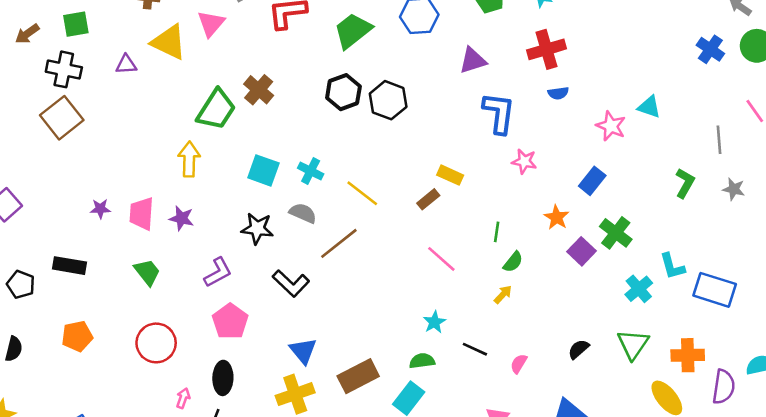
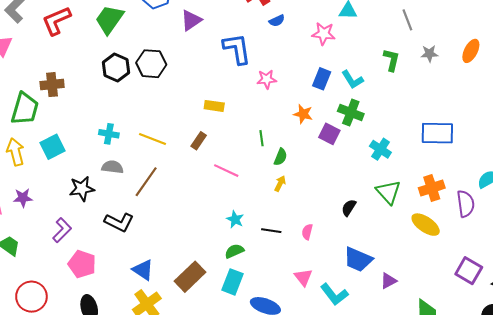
purple triangle: (473, 61) -> (191, 20), moved
brown cross: (259, 90) -> (52, 85), turned -30
cyan square: (263, 170) -> (53, 147), moved, turned -30
brown rectangle: (428, 199) -> (199, 141), moved
cyan L-shape: (672, 266) -> (352, 80), moved

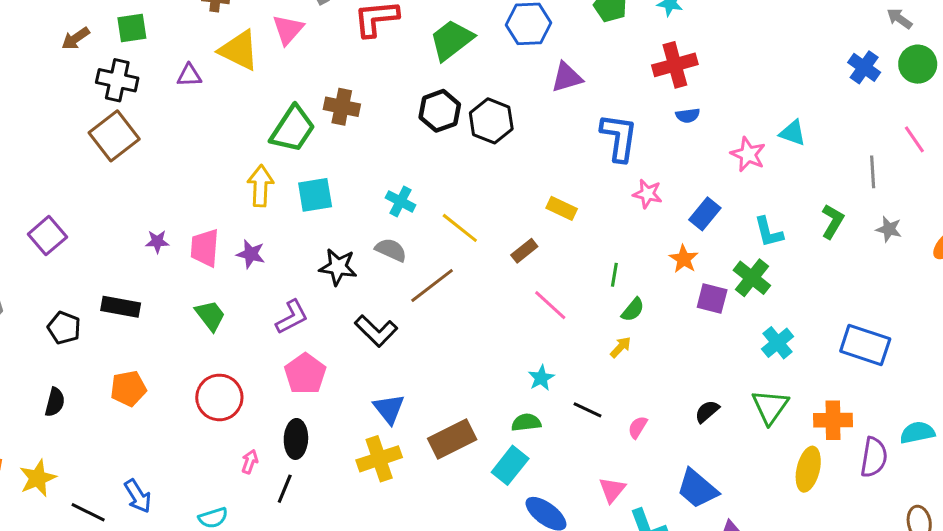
blue rectangle: (322, 79) -> (705, 214), moved
purple square: (329, 134) -> (712, 299), turned -30
yellow ellipse: (426, 225) -> (808, 469), turned 52

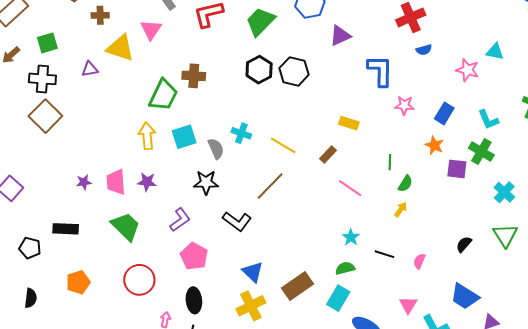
gray semicircle: (391, 250) -> (216, 149), moved, turned 50
green trapezoid: (210, 316) -> (126, 226), size x1.4

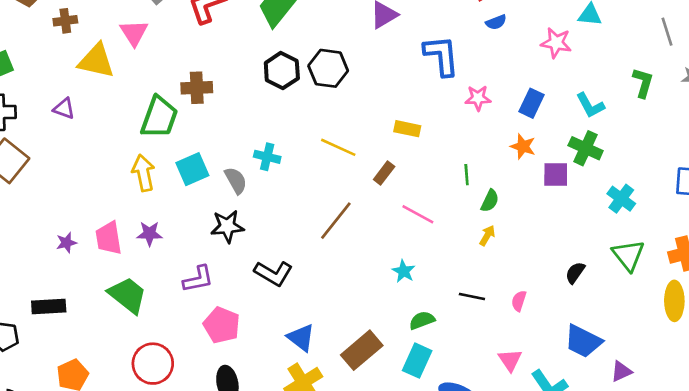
purple triangle: (90, 69) -> (64, 109), moved, turned 36
yellow line: (283, 145) -> (338, 147), moved
brown line: (270, 186) -> (336, 221), moved
purple L-shape: (180, 220) -> (198, 279), turned 30
cyan star: (351, 237) -> (404, 271), moved

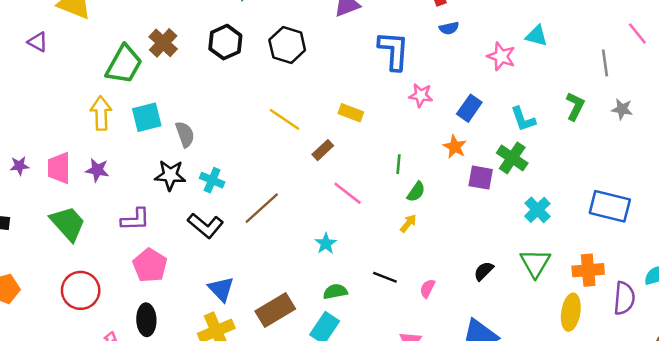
black hexagon: (282, 71) -> (225, 42), moved
brown cross: (197, 88) -> (163, 43), turned 36
cyan cross: (267, 157) -> (212, 180), moved
brown line: (336, 221) -> (262, 208), moved

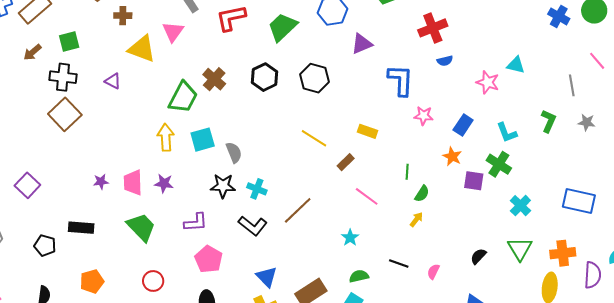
red circle: (81, 290) -> (153, 281), size x0.7

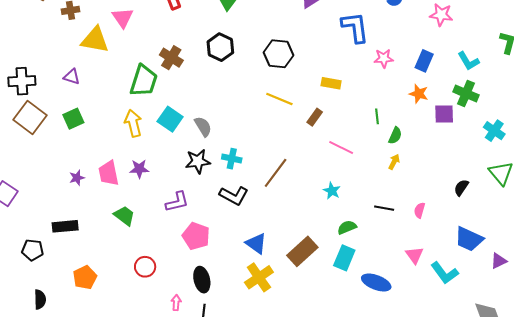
green square: (69, 41) -> (73, 119), moved
black hexagon: (315, 78) -> (279, 54), moved
cyan square: (203, 140) -> (170, 119), turned -30
green trapezoid: (141, 227) -> (124, 216), size x0.7

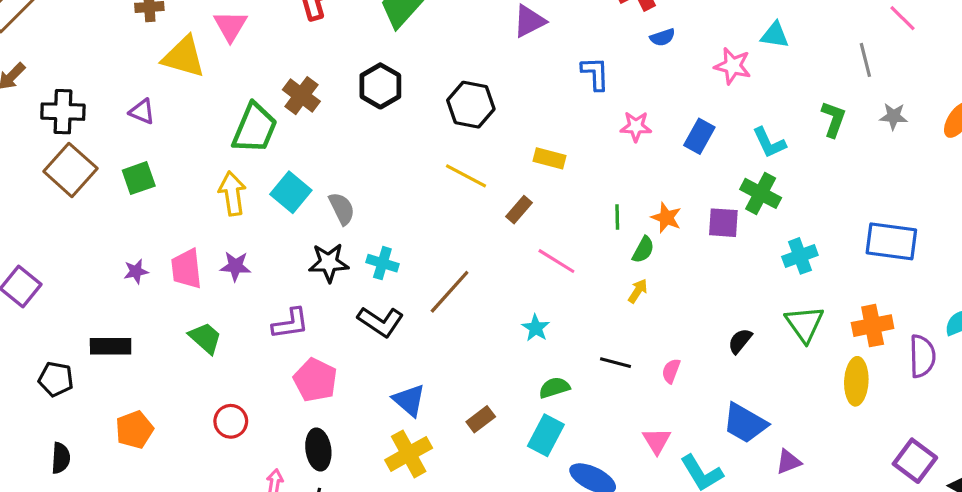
blue L-shape: (355, 27) -> (595, 74), size x0.7
orange star: (419, 94) -> (666, 218), moved
cyan cross: (494, 131) -> (800, 256), turned 30
brown rectangle: (302, 251) -> (481, 419), size x0.6

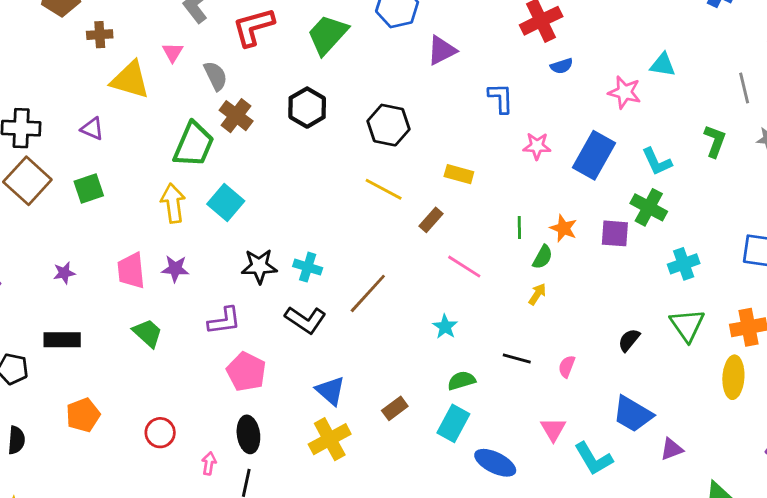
pink triangle: (230, 26) -> (173, 52), size x0.7
blue rectangle: (699, 136) -> (594, 155), size x1.5
gray semicircle: (342, 209) -> (216, 76), moved
purple star: (136, 271) -> (64, 273), moved
red circle: (231, 421) -> (160, 433), moved

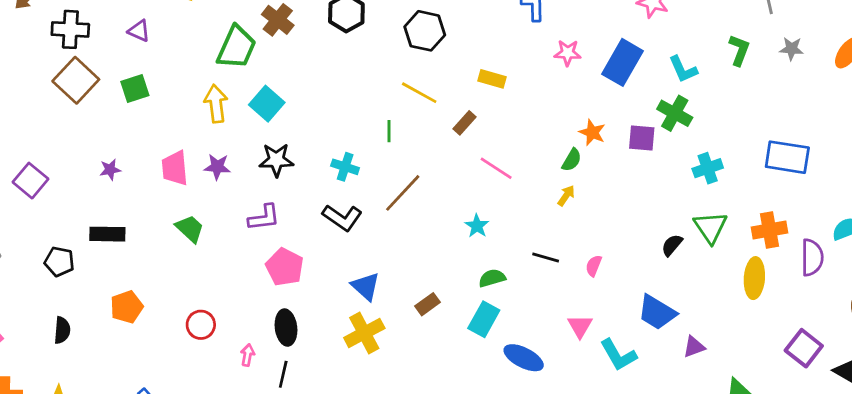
green line: (519, 227) -> (389, 131), moved
black star: (259, 266) -> (276, 160), moved
black semicircle: (629, 340) -> (672, 245), moved

